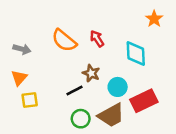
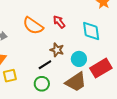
green circle: (81, 119) -> (42, 84), moved

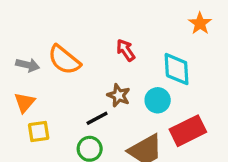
orange semicircle: (33, 26) -> (64, 60), moved
cyan circle: (79, 59) -> (158, 100), moved

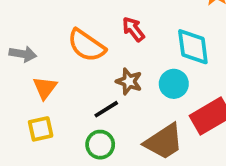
orange semicircle: (64, 60) -> (86, 45), moved
orange triangle: (25, 102) -> (45, 88), moved

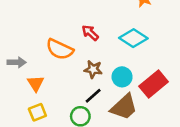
cyan diamond: (193, 47) -> (133, 38), turned -40
cyan circle: (174, 84) -> (122, 77), moved
black line: (106, 109) -> (93, 96), moved

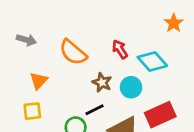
red arrow: (90, 33) -> (120, 49), moved
gray arrow: (17, 62) -> (26, 40), moved
cyan circle: (122, 77) -> (131, 87), moved

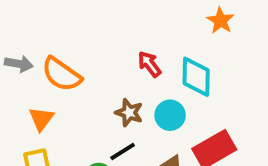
orange semicircle: (73, 52) -> (62, 74), moved
cyan diamond: (152, 61) -> (196, 77), turned 48

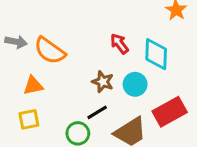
orange triangle: (41, 119) -> (33, 86), turned 40

